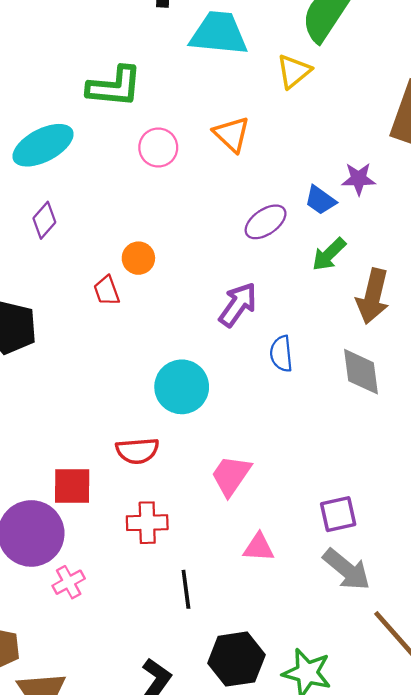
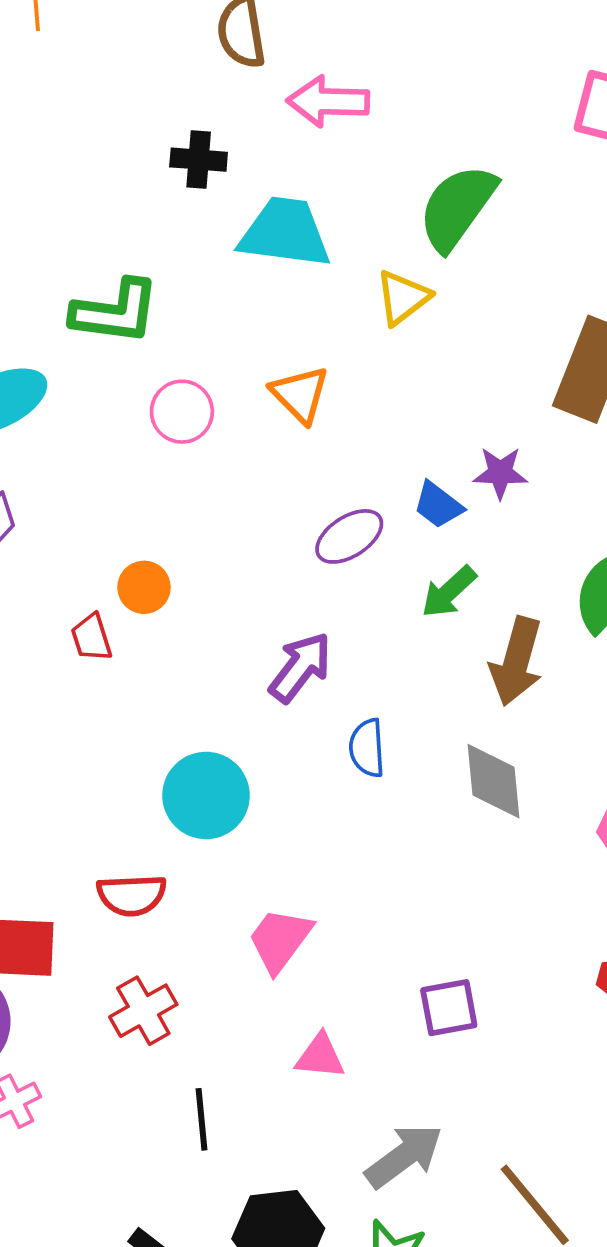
red cross: (147, 523) -> (143, 1011), turned -30
gray arrow: (347, 569) -> (404, 1156), moved, turned -78

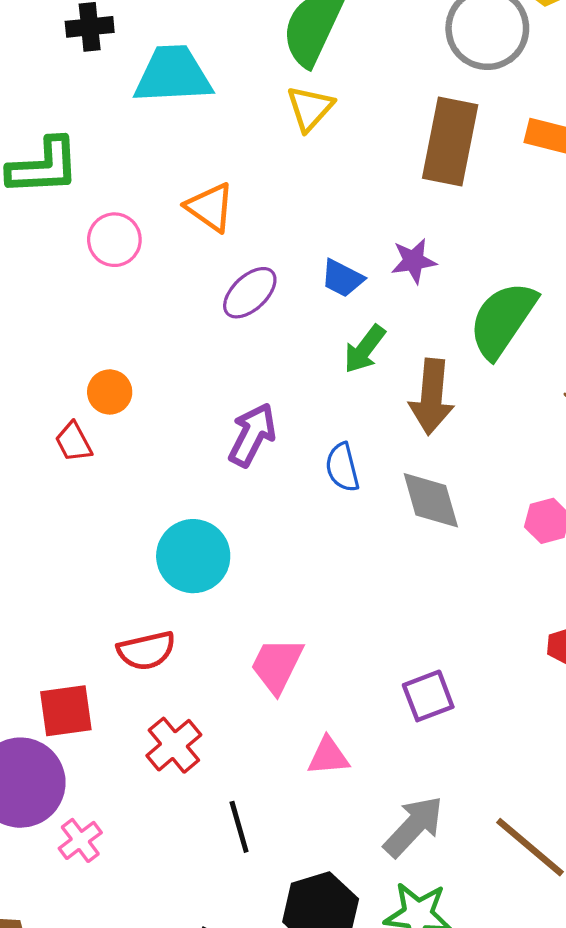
yellow triangle: (403, 297) -> (310, 108), moved
purple star: (500, 473) -> (414, 261), moved
purple ellipse: (349, 536) -> (250, 293), moved
blue semicircle: (367, 748) -> (342, 467), moved

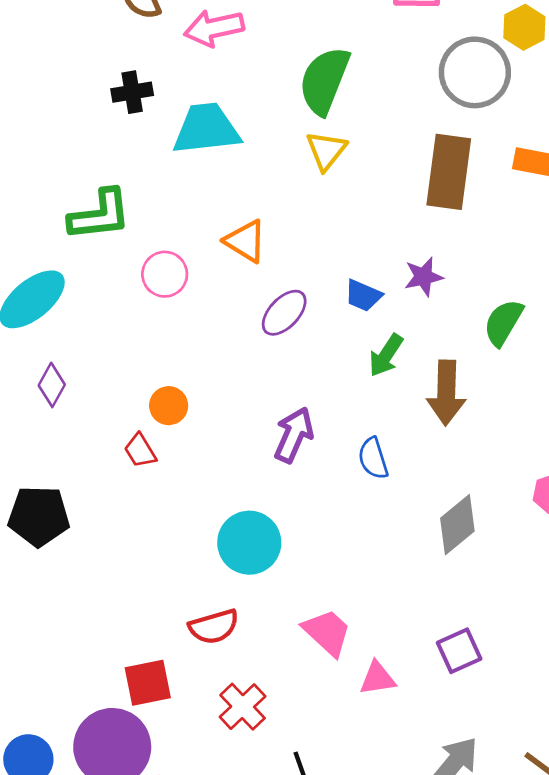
green semicircle: (503, 320) -> (503, 322), size x0.7
gray diamond: (431, 500) -> (457, 525), moved, turned 70
pink trapezoid: (277, 665) -> (327, 632), turned 110
pink triangle: (328, 756) -> (377, 678), moved

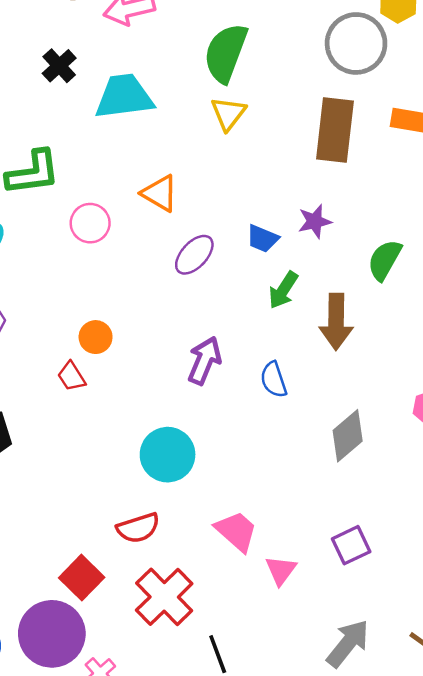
black cross: (132, 92) -> (59, 66), turned -32
pink triangle: (377, 678) -> (281, 570), turned -44
red square: (148, 683) -> (82, 578), turned -33
red cross: (243, 707) -> (164, 597), size x1.4

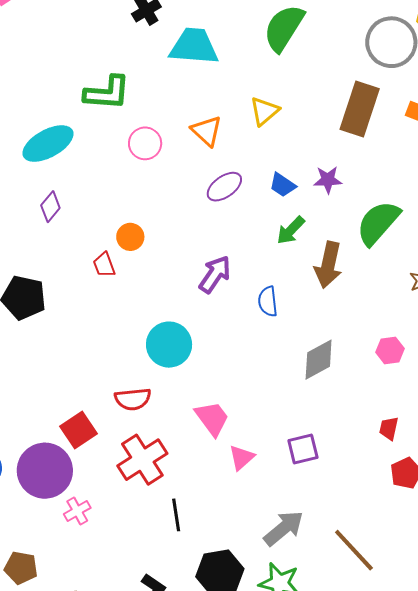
yellow triangle: (228, 113) -> (264, 111), moved
green semicircle: (385, 260) -> (378, 223), size x1.4

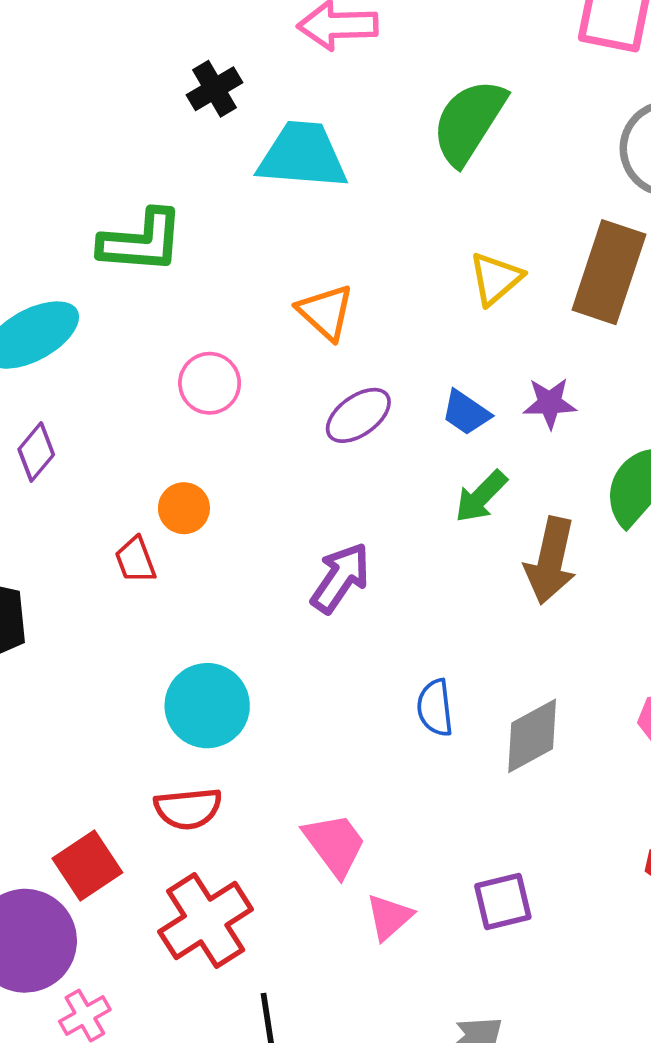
yellow triangle: (264, 111) -> (496, 278), moved
pink circle: (145, 143) -> (210, 383), moved
blue semicircle: (268, 301) -> (435, 708), moved
cyan circle: (169, 345) -> (207, 706), moved

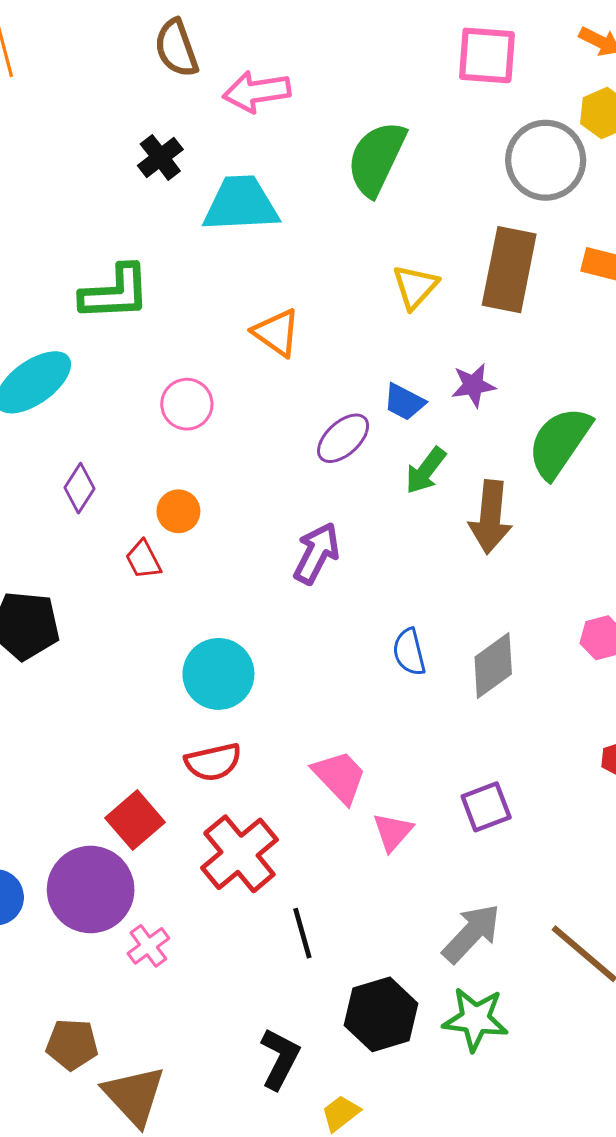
purple ellipse: (358, 415) -> (343, 438), moved
purple diamond: (36, 452) -> (80, 488), moved

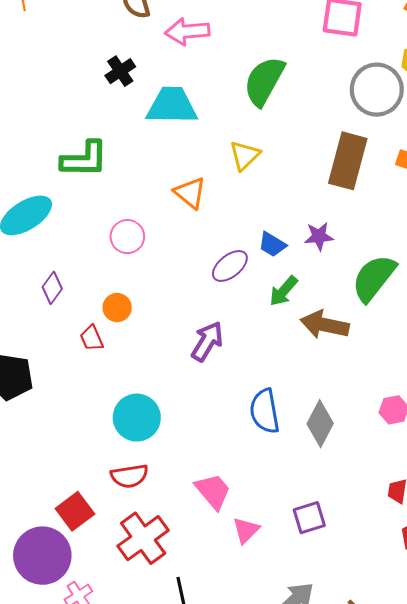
yellow triangle: (415, 287) -> (245, 155), moved
brown arrow: (490, 517) -> (325, 325), turned 93
blue semicircle: (409, 652) -> (265, 411), size x1.4
gray diamond: (493, 665) -> (320, 424), turned -30

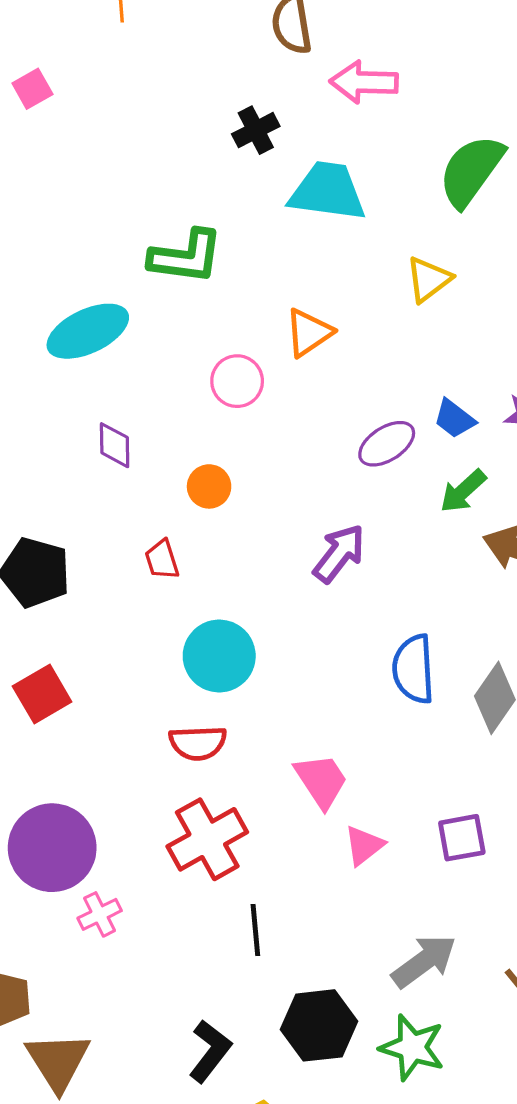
orange triangle: (190, 193) -> (309, 333), moved, turned 40
purple diamond: (52, 288) -> (115, 445), turned -44
red trapezoid: (92, 338) -> (162, 560), moved
red square: (75, 511) -> (42, 694), moved

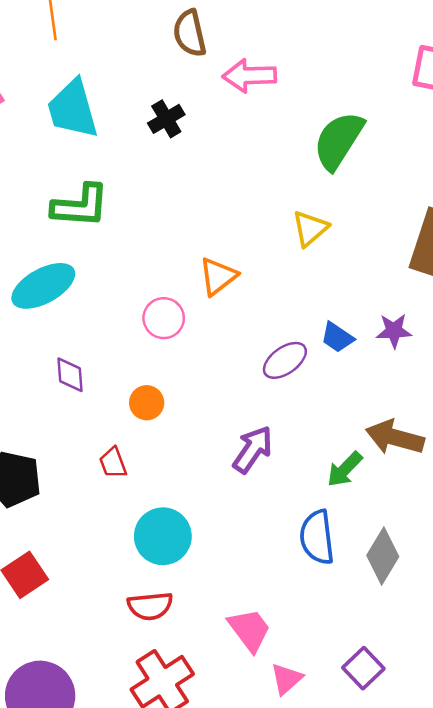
cyan trapezoid: (328, 191) -> (73, 109), moved, turned -110
green L-shape: (186, 257) -> (80, 206), moved
green arrow: (463, 491) -> (345, 469), moved
purple square: (462, 838) -> (363, 668), turned -30

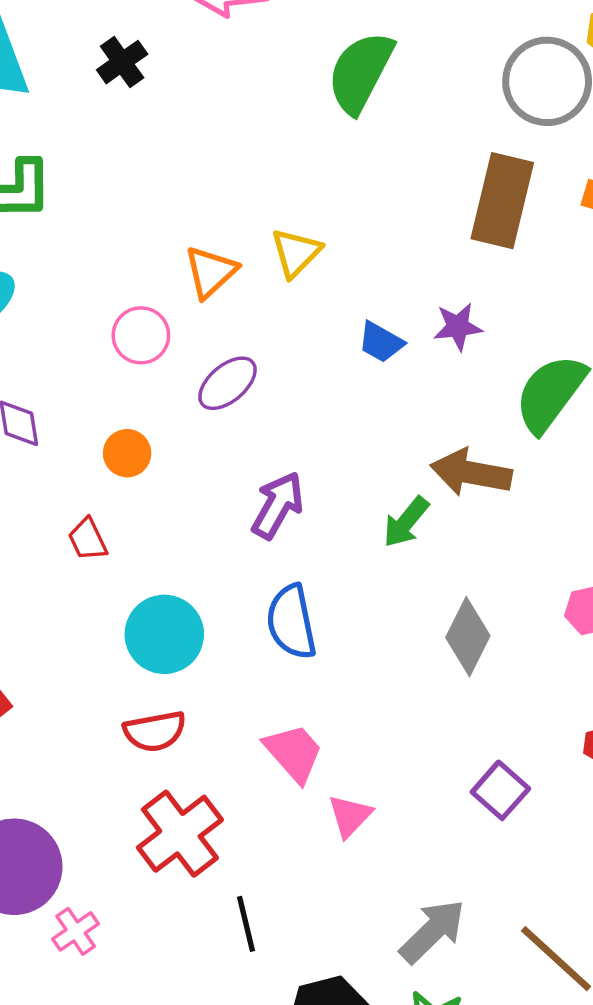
yellow triangle: (310, 228) -> (296, 253), moved
purple ellipse: (285, 360) -> (227, 383), moved
blue semicircle: (317, 537) -> (291, 622), moved
purple square: (363, 668) -> (500, 790), moved

